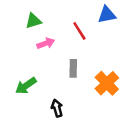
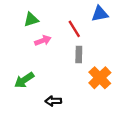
gray rectangle: (73, 68) -> (79, 54), moved
black arrow: (57, 108) -> (53, 101), turned -77

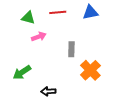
green triangle: (31, 20) -> (28, 18), turned 32
red line: (74, 29) -> (58, 12), moved, turned -63

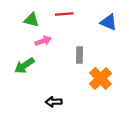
blue triangle: (90, 12) -> (109, 22), moved, turned 35
green arrow: (22, 72) -> (24, 66), moved

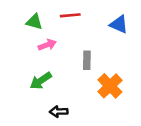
green arrow: (24, 66) -> (41, 81), moved

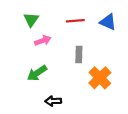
red line: (70, 15) -> (75, 21), moved
green triangle: (34, 22) -> (31, 20), turned 49

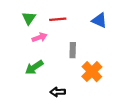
red line: (75, 21) -> (58, 19), moved
black arrow: (53, 101) -> (58, 92), moved

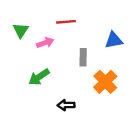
green triangle: (29, 18) -> (21, 30), moved
blue triangle: (99, 20) -> (114, 40), moved, turned -35

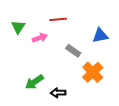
gray rectangle: (83, 57) -> (73, 51), turned -56
green arrow: (39, 77) -> (34, 82), moved

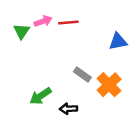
pink arrow: (40, 38) -> (43, 21), moved
gray rectangle: (73, 51) -> (82, 75), moved

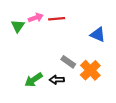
blue triangle: (118, 41) -> (98, 35), turned 35
black arrow: (68, 109) -> (57, 80), moved

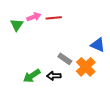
blue triangle: (98, 35) -> (98, 45), moved

